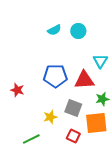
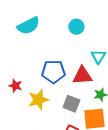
cyan semicircle: (54, 30) -> (28, 26), moved, size x1.6
yellow star: (50, 117) -> (38, 100), moved, size x1.5

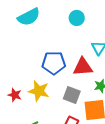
red star: (15, 86) -> (15, 95), moved
yellow star: (38, 100) -> (39, 91), turned 30

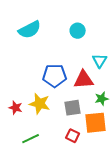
gray square: (72, 95) -> (73, 108), turned -30

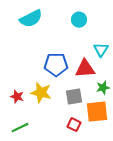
green line: (31, 139) -> (20, 128), moved

